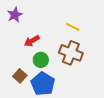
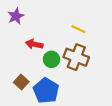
red arrow: (32, 41) -> (34, 44), turned 42
green circle: (41, 60) -> (51, 59), moved

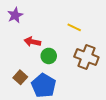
brown cross: (76, 57) -> (86, 57), moved

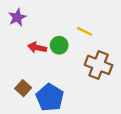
green circle: (49, 56) -> (59, 45), moved

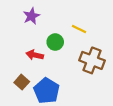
purple star: (17, 17) -> (31, 16), moved
red arrow: (37, 48) -> (35, 55), moved

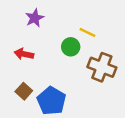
green circle: (55, 42) -> (71, 47), moved
red arrow: (35, 55) -> (24, 54), moved

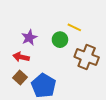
purple star: (35, 18) -> (29, 38), moved
red arrow: (24, 54) -> (21, 57), moved

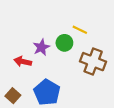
purple star: (29, 38) -> (41, 47), moved
brown square: (20, 77) -> (13, 96), moved

